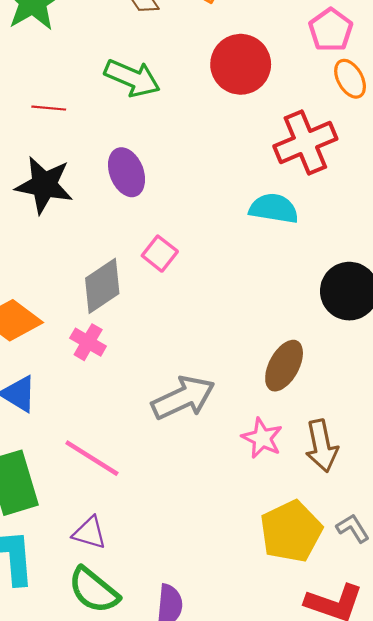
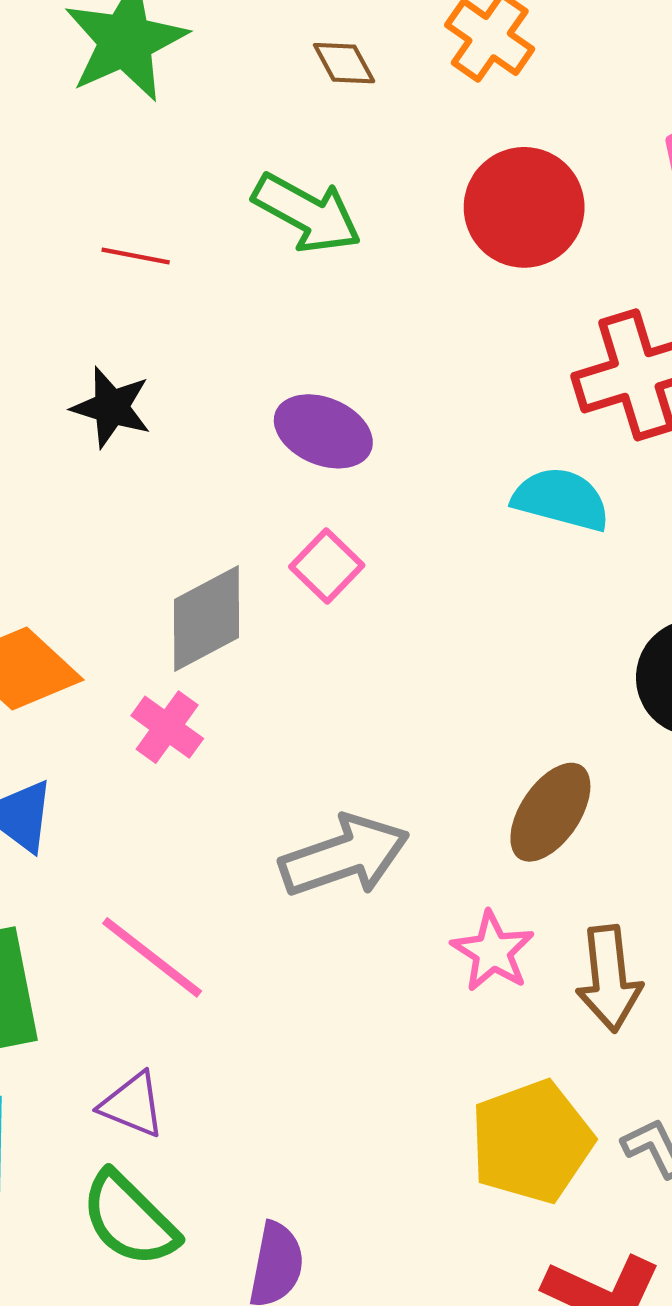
purple ellipse: (127, 172) -> (323, 431), moved, turned -51
black star: (44, 185) -> (111, 407), size x0.7

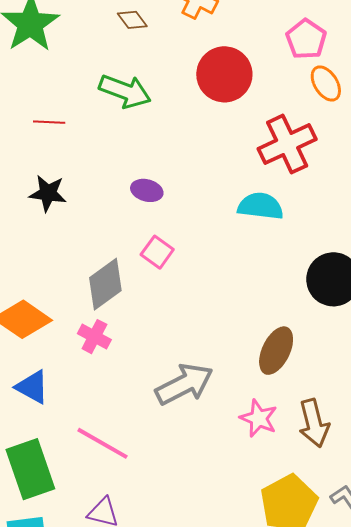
purple ellipse: (323, 431) -> (147, 190), size x0.7

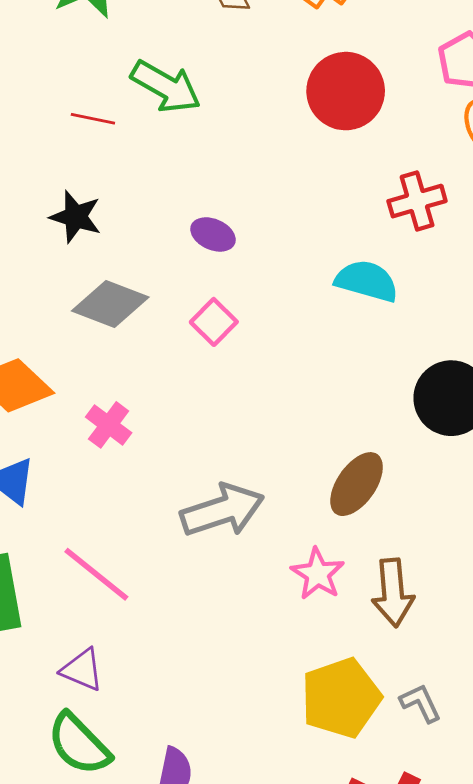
green arrow: (125, 91) -> (166, 87), moved
red cross: (287, 144) -> (417, 201), size x0.7
gray diamond: (105, 284) -> (110, 304), moved, turned 48

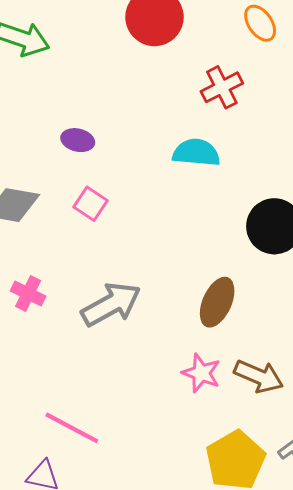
gray arrow: (222, 510) -> (111, 304), moved
pink line: (96, 574) -> (72, 428), moved
brown arrow: (393, 593) -> (259, 376), turned -51

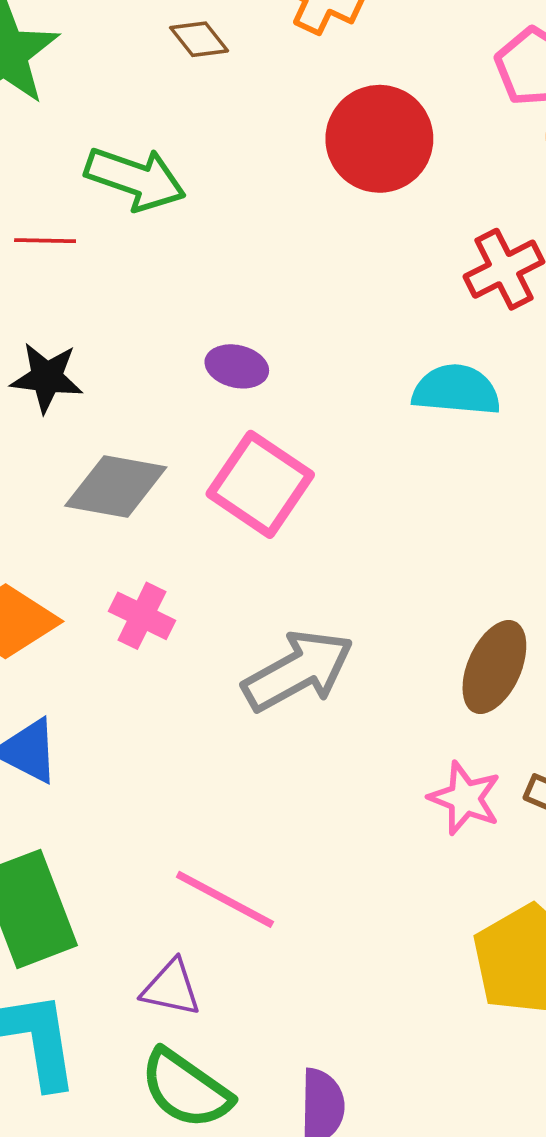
pink square: (90, 204) -> (260, 484), size x1.6
pink cross: (28, 294) -> (142, 616), moved

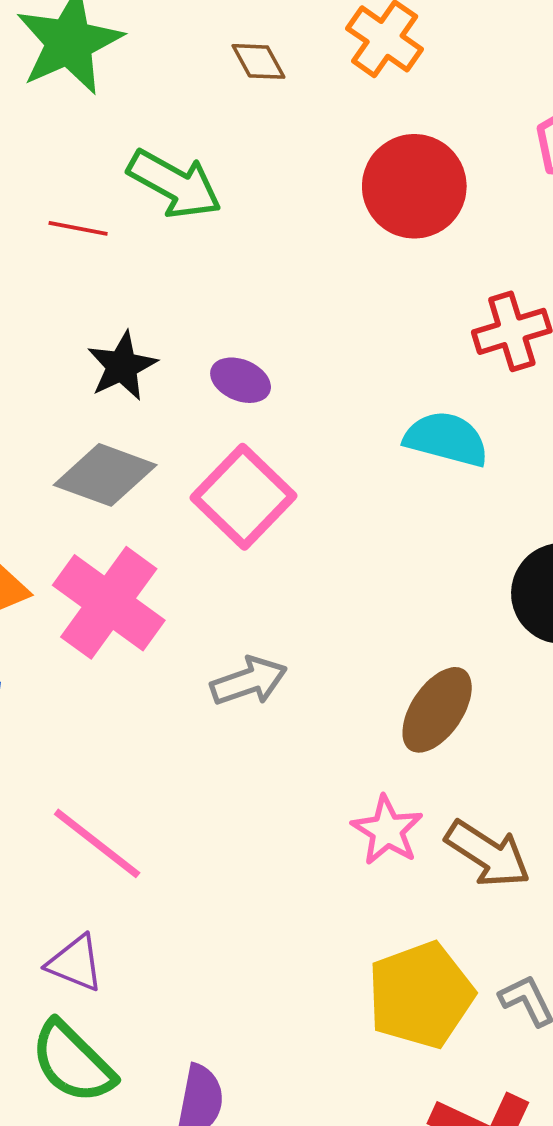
black star: (47, 377) -> (122, 366), moved, turned 30
pink cross: (142, 616) -> (109, 603), size x1.8
gray arrow: (298, 671) -> (249, 681), size x0.7
pink line: (225, 899) -> (97, 843), moved

